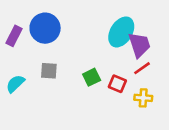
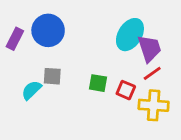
green square: (92, 77) -> (98, 83), turned 36
cyan semicircle: (15, 84) -> (31, 90), moved
yellow cross: (143, 98) -> (154, 105), size x1.5

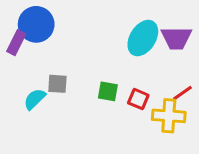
blue circle: (48, 30) -> (36, 24), moved
purple trapezoid: (149, 48) -> (176, 38), moved, turned 108
red line: (152, 73) -> (182, 93), moved

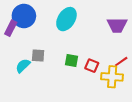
cyan ellipse: (143, 38) -> (66, 19), moved

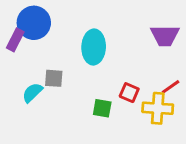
cyan ellipse: (66, 19) -> (94, 47), moved, turned -30
green square: (72, 61) -> (102, 108), moved

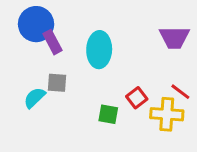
purple rectangle: (15, 40) -> (53, 42), moved, turned -55
red line: (171, 87) -> (180, 92), turned 72
red square: (129, 93) -> (137, 98), turned 30

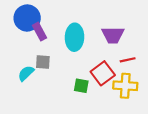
purple trapezoid: (174, 38) -> (113, 35), moved
red line: (180, 92) -> (128, 60), moved, turned -49
red square: (137, 98) -> (103, 73), size x1.5

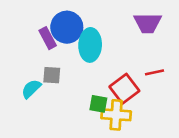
blue circle: (27, 18) -> (67, 27), moved
purple trapezoid: (113, 35) -> (148, 23), moved
yellow cross: (125, 86) -> (116, 115), moved

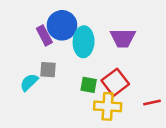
purple trapezoid: (148, 23) -> (123, 38), moved
red line: (154, 72) -> (152, 103), moved
green square: (98, 104) -> (89, 85), moved

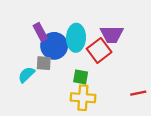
blue circle: (62, 25) -> (54, 46), moved
red square: (115, 82) -> (99, 50), moved
yellow cross: (108, 106) -> (83, 98), moved

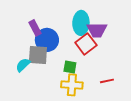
cyan ellipse: (76, 38) -> (81, 23), moved
gray square: (44, 63) -> (38, 55), size x1.5
red line: (138, 93) -> (107, 81), moved

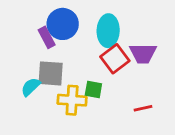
purple trapezoid: (97, 30) -> (143, 53), moved
blue circle: (47, 40) -> (63, 24), moved
yellow cross: (72, 85) -> (72, 100), moved

